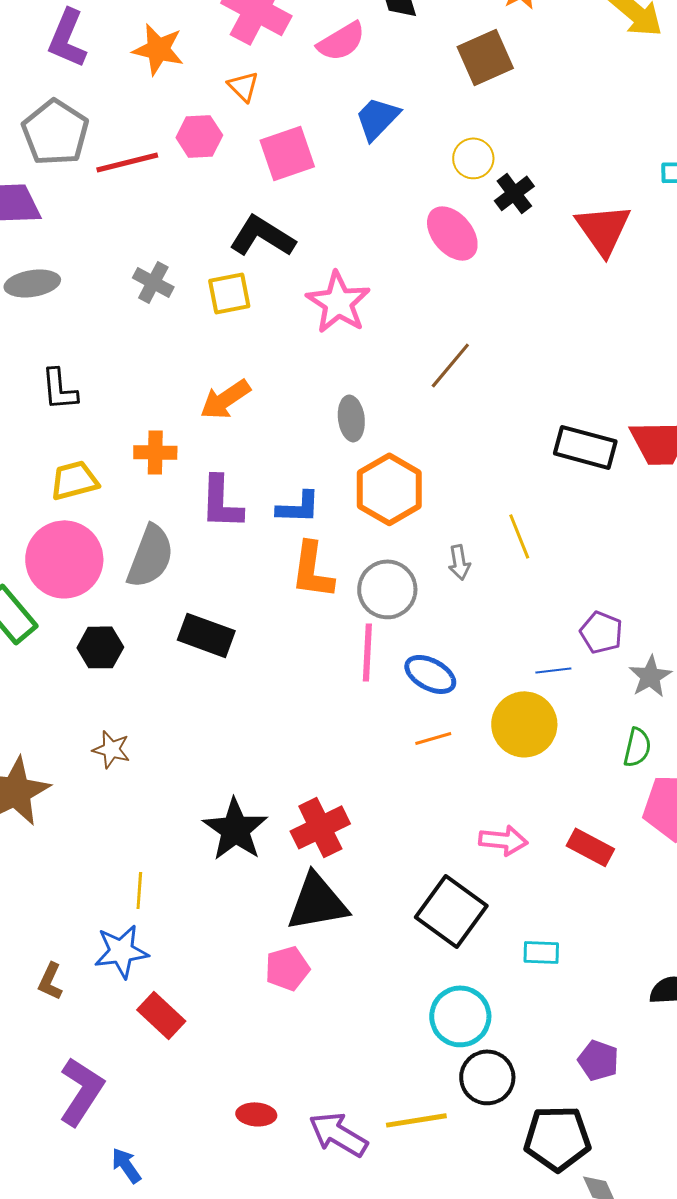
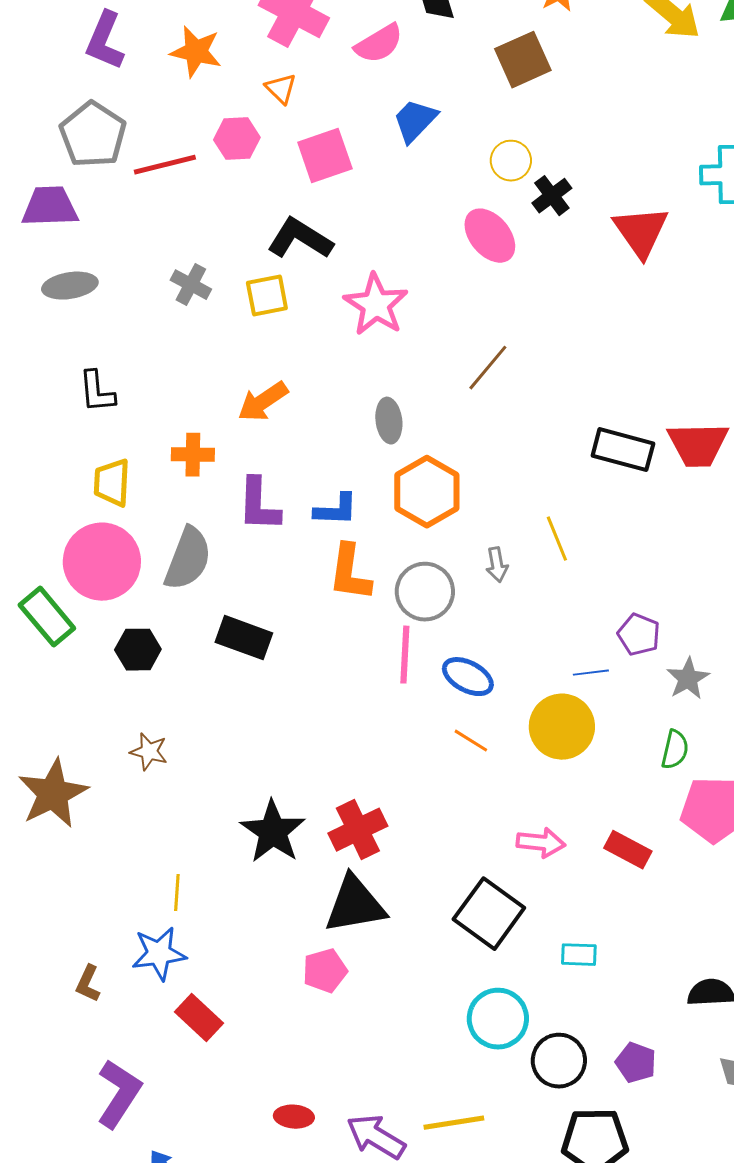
yellow trapezoid: (74, 480) -> (112, 483), turned -72
orange line: (433, 738) -> (471, 741), turned 48
black circle: (487, 1077) -> (559, 1061), moved

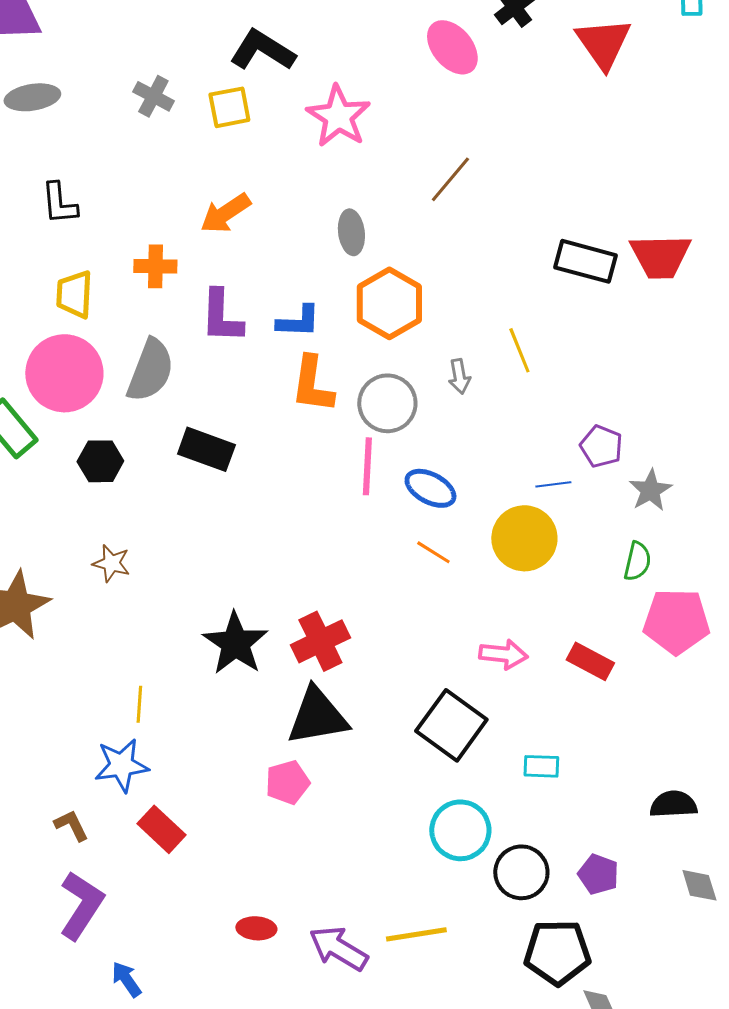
brown L-shape: (88, 984) -> (71, 825), moved, turned 129

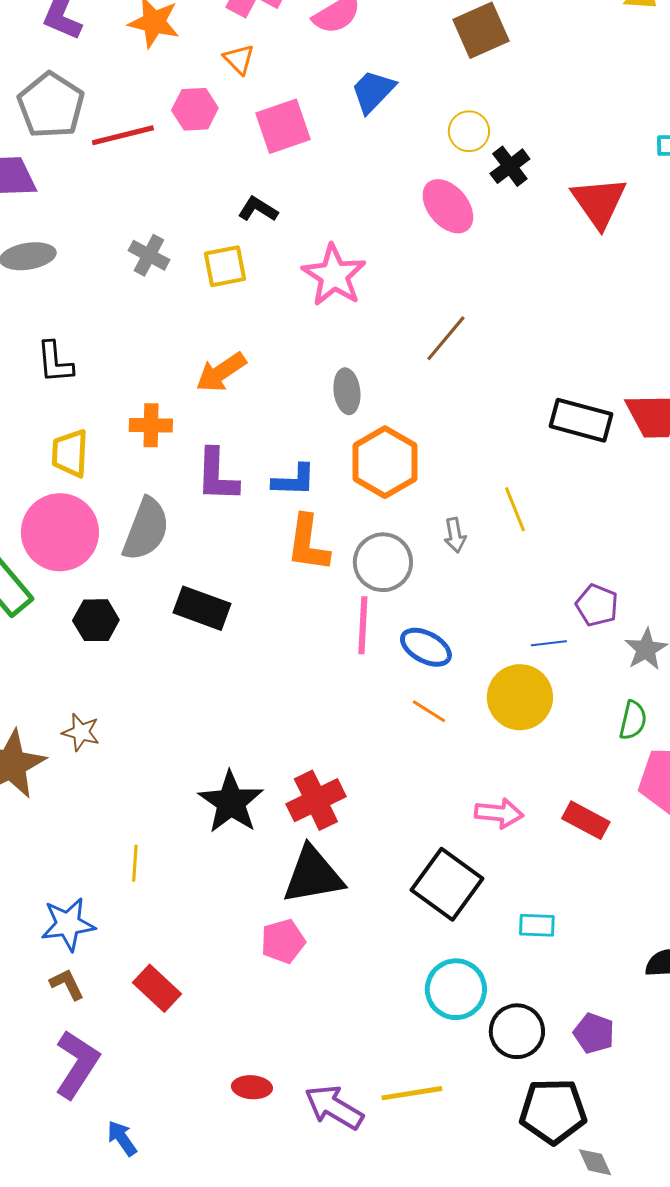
black L-shape: (262, 50) -> (258, 209), size x0.6
brown star: (111, 563) -> (81, 732), moved
blue star: (121, 765) -> (68, 924), moved

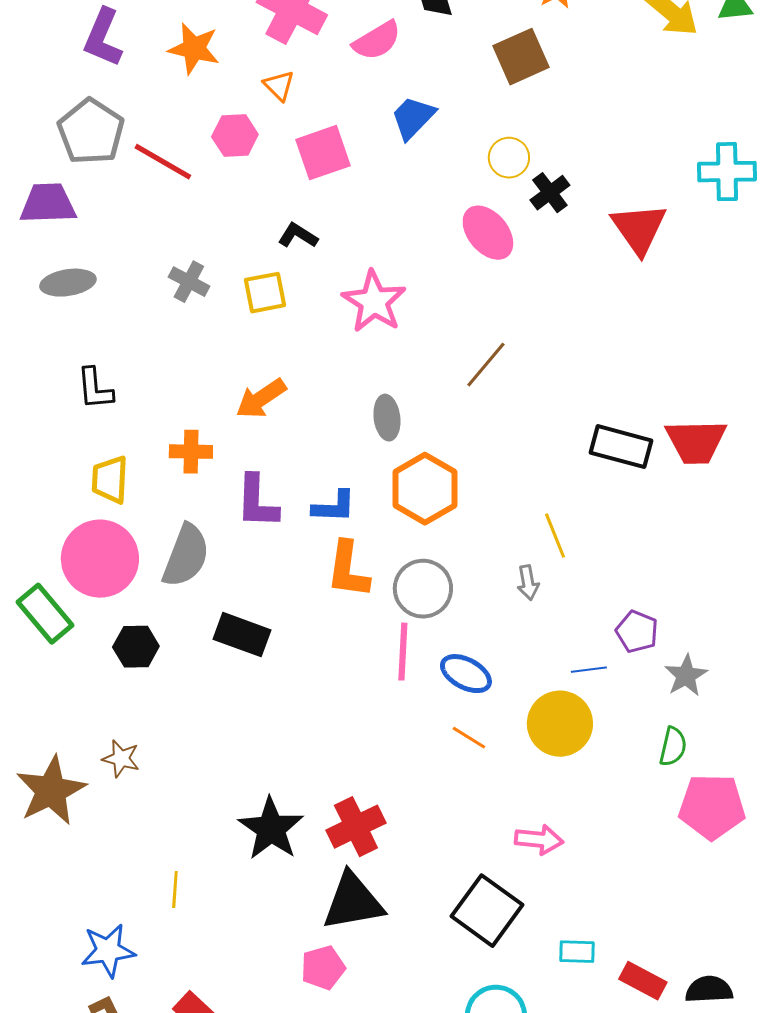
red line: (123, 135) -> (163, 162), turned 44
gray arrow: (455, 535) -> (528, 583), moved
red rectangle: (586, 820) -> (643, 981), moved

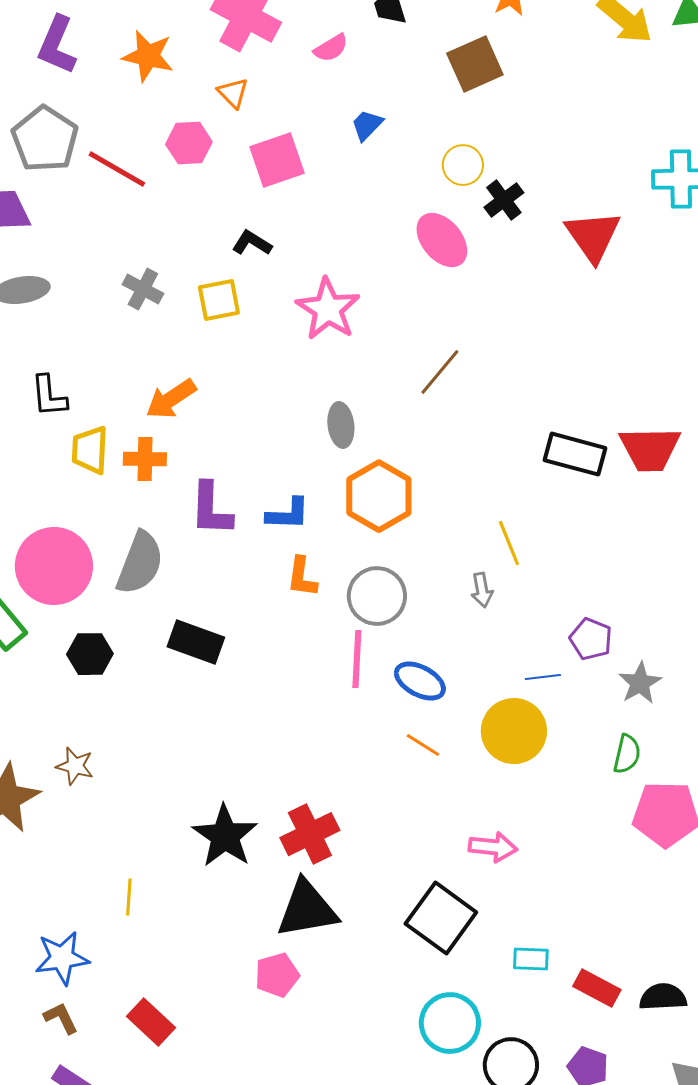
pink semicircle: (377, 41) -> (331, 48), size x0.7
blue trapezoid: (413, 118) -> (367, 125), size x0.7
orange arrow: (261, 399) -> (171, 399), moved
yellow trapezoid: (110, 480) -> (90, 450), moved
orange L-shape: (348, 570) -> (302, 577), size x0.7

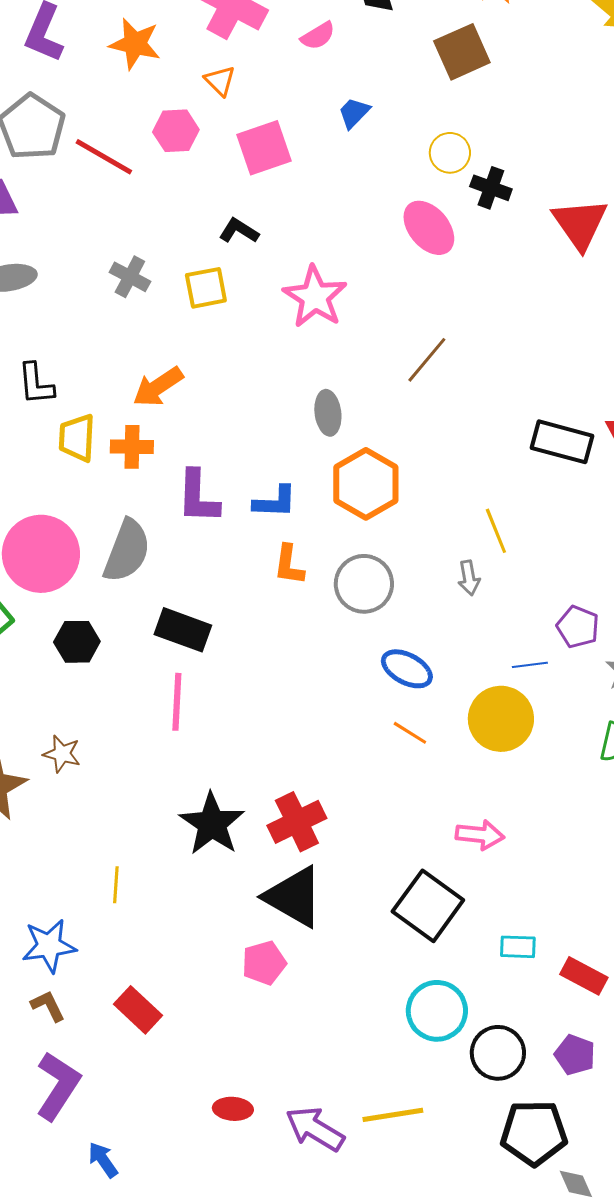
black cross: (504, 200) -> (491, 188), turned -33
pink line: (357, 659) -> (177, 702), moved
black triangle: (307, 909) -> (294, 897), turned 40

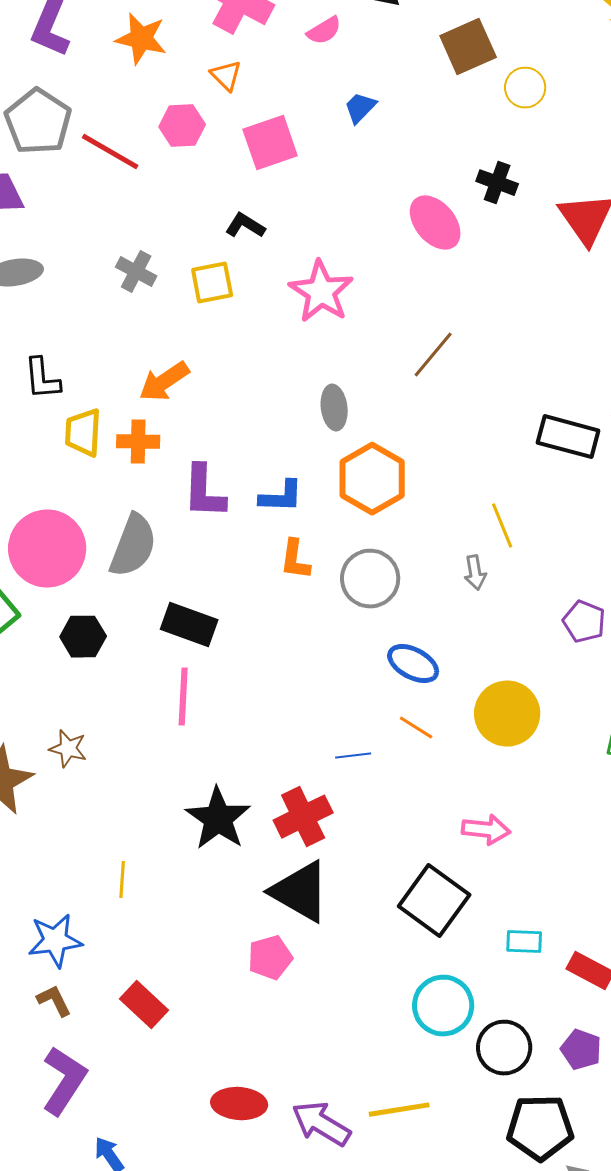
yellow circle: (450, 153) -> (525, 88), moved
blue line: (530, 665) -> (353, 756), moved
red ellipse: (233, 1109) -> (239, 1104), size x1.4

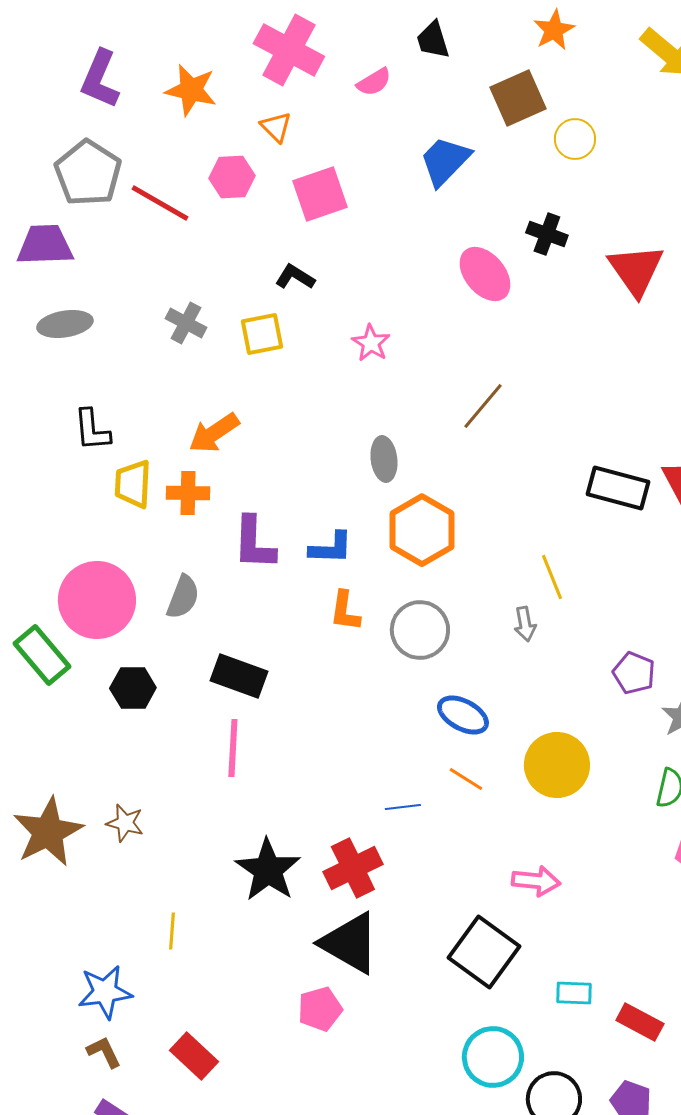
blue trapezoid: (360, 108) -> (445, 161), moved, size x1.6
pink star: (321, 292) -> (371, 343), size x0.6
gray semicircle: (133, 546) -> (183, 597), size x0.7
brown star: (68, 749) -> (125, 823), moved

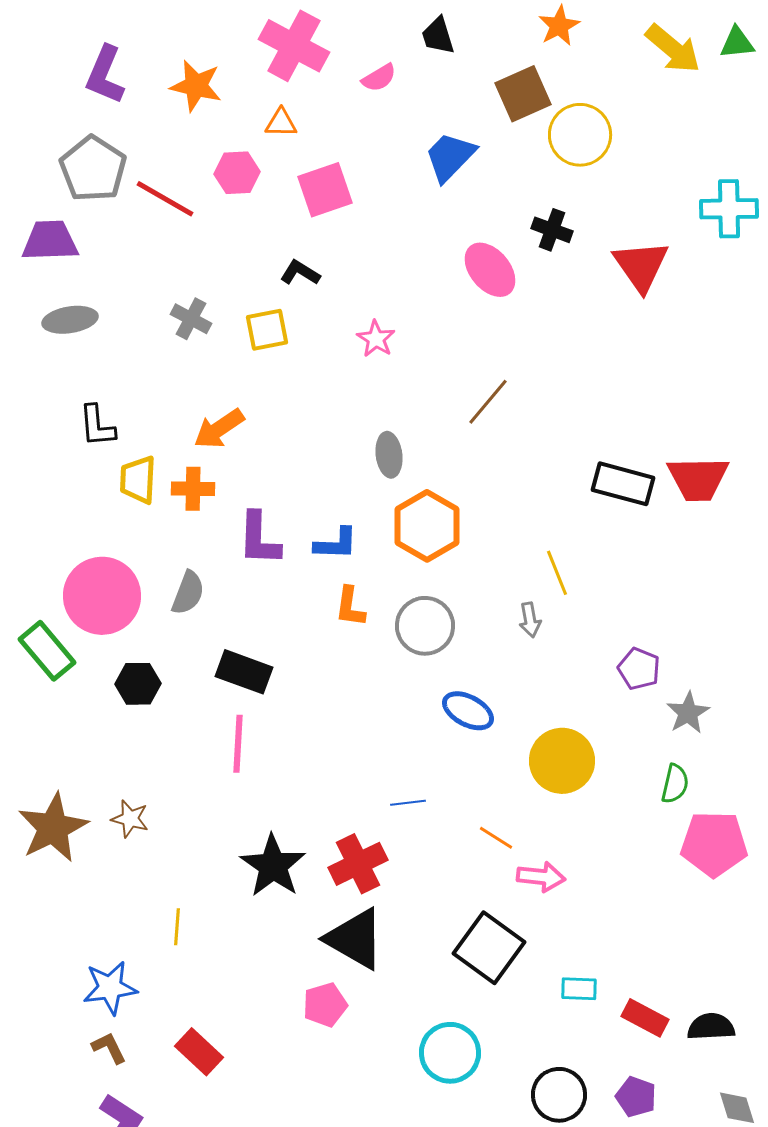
orange triangle: (276, 127) -> (281, 123), turned -44
yellow circle: (575, 139) -> (580, 135), size x1.5
orange line: (466, 779) -> (496, 838), moved
cyan circle: (493, 1057) -> (450, 1053), moved

